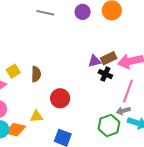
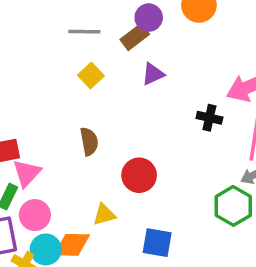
brown rectangle: (109, 58) -> (135, 37), moved
purple triangle: (94, 61) -> (153, 74), moved
yellow square: (13, 71) -> (91, 75), moved

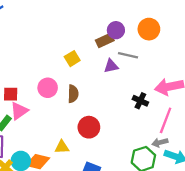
gray line: (84, 32) -> (128, 55), moved
brown semicircle: (89, 141) -> (73, 94), moved
pink circle: (35, 215) -> (48, 88), moved

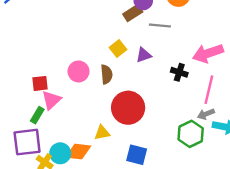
yellow square: (72, 59) -> (118, 49), moved
purple triangle: (111, 66) -> (144, 55), moved
red circle: (89, 127) -> (128, 108), size x1.4

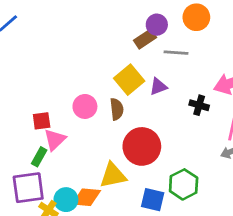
yellow square: (118, 49) -> (129, 80), size x1.5
yellow triangle: (102, 133) -> (113, 175), size x1.5
green hexagon: (191, 134) -> (184, 184), moved

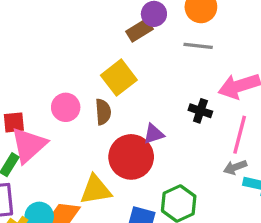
gray line: (176, 53) -> (198, 46), moved
purple triangle: (158, 86) -> (154, 134), moved
pink triangle: (55, 140) -> (29, 145), size x1.4

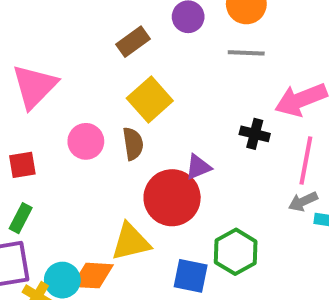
brown rectangle: (140, 30) -> (133, 42), moved
pink triangle: (29, 145) -> (34, 86), moved

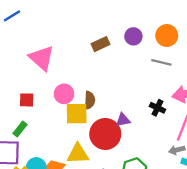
pink triangle: (34, 86) -> (42, 58), turned -44
yellow square: (150, 99) -> (77, 114), moved, turned 30

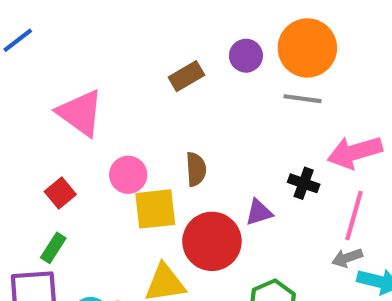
orange circle: (167, 36) -> (307, 48), size x1.4
red square: (27, 100) -> (60, 193), turned -35
brown semicircle: (90, 100) -> (196, 169), moved
purple triangle: (123, 120) -> (259, 212), moved

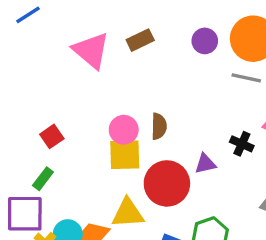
brown rectangle: (186, 76) -> (140, 40), moved
pink triangle: (80, 113) -> (91, 50), moved
pink circle: (128, 175) -> (124, 130), moved

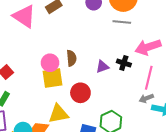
purple triangle: (205, 164) -> (102, 67), moved
red circle: (167, 183) -> (80, 93), size x0.7

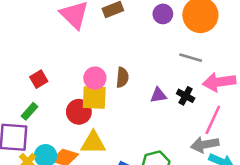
gray line: (122, 22) -> (191, 58), moved
red circle: (80, 93) -> (79, 112), moved
gray arrow: (146, 98) -> (205, 145), size x1.5

